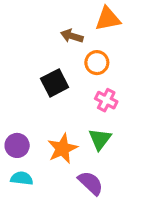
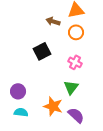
orange circle: (97, 63) -> (76, 32), moved
orange star: (62, 149) -> (53, 106), moved, turned -30
purple semicircle: (91, 183) -> (76, 115), moved

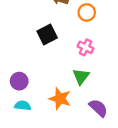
purple semicircle: (76, 115) -> (98, 108), moved

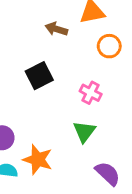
orange circle: (87, 12) -> (109, 46), moved
orange star: (60, 99) -> (38, 160), moved

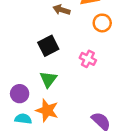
green triangle: (84, 132) -> (48, 79), moved

